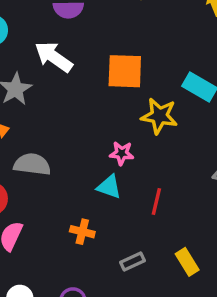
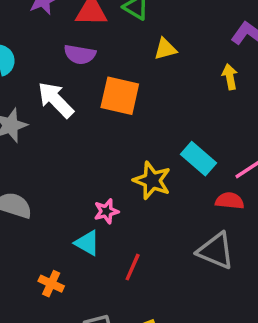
orange square: (125, 71) -> (120, 96), moved
pink star: (122, 153) -> (106, 211), turned -30

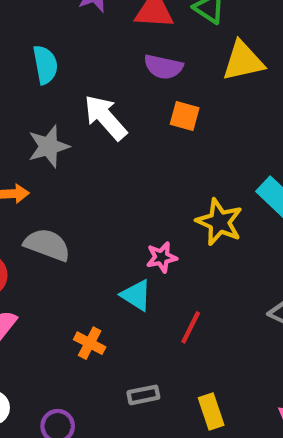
yellow triangle: (165, 49) -> (243, 61), size x1.5
purple semicircle: (80, 54) -> (163, 67), moved
orange square: (120, 96) -> (185, 116), size x0.6

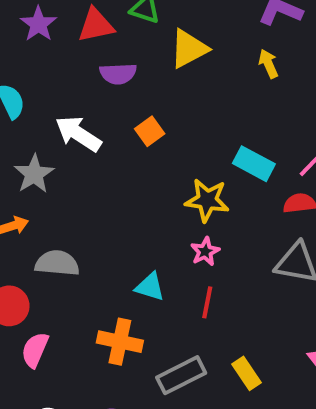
orange square: (185, 116) -> (150, 131), moved, turned -36
pink star: (162, 257) -> (205, 251), moved
orange cross: (90, 343) -> (120, 342), size x1.5
gray rectangle: (143, 395) -> (181, 375), size x1.6

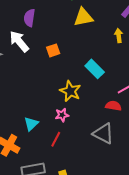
purple semicircle: (118, 74) -> (29, 18), moved, turned 84
cyan rectangle: (254, 164) -> (95, 69), moved
cyan triangle: (150, 287) -> (31, 124), turned 42

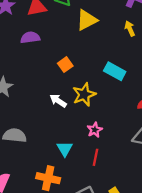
purple semicircle: (29, 18) -> (30, 38), turned 90
white arrow: (19, 41) -> (58, 101), moved, size x0.7
yellow star: (70, 91) -> (84, 95), moved, turned -30

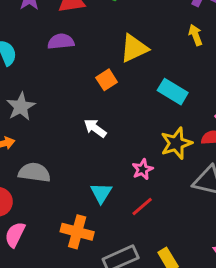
yellow triangle: (87, 20) -> (134, 48), moved
yellow star: (84, 95) -> (176, 143), moved
red line: (96, 157) -> (142, 206), turned 35

